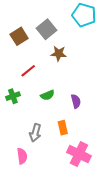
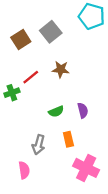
brown star: (59, 54) -> (61, 69), moved
green semicircle: (47, 95) -> (56, 111), moved
green cross: (13, 96) -> (12, 93), moved

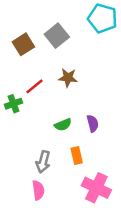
pink semicircle: (24, 170) -> (38, 190), moved

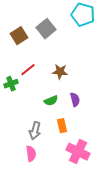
brown star: (68, 78) -> (60, 72), moved

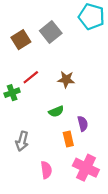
purple semicircle: (75, 100) -> (83, 124), moved
gray arrow: (35, 131) -> (22, 141), moved
pink semicircle: (31, 154) -> (46, 170), moved

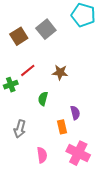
green semicircle: (56, 111) -> (43, 99), moved, turned 128

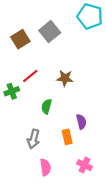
gray arrow: (20, 129) -> (33, 139), moved
pink cross: (78, 153) -> (84, 165), size x0.6

